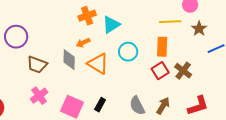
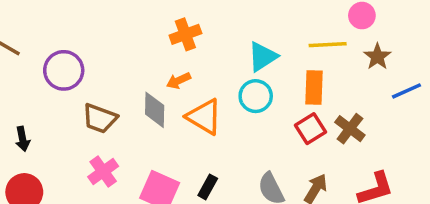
cyan triangle: (111, 25) -> (263, 57), moved

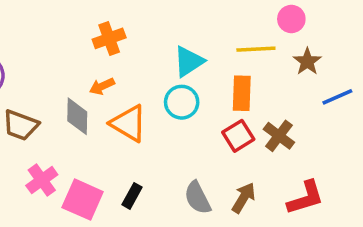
pink cross: (103, 172) -> (42, 180), moved

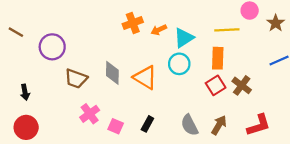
brown star: (307, 61) -> (276, 23), moved
orange arrow: (102, 86) -> (159, 30), moved
pink square: (83, 200) -> (116, 126), size x0.6

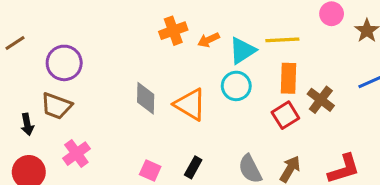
yellow line: (227, 30) -> (282, 40), moved
brown line: (16, 32) -> (15, 43), turned -63
brown trapezoid: (76, 79) -> (56, 106), moved
brown cross: (242, 85) -> (321, 100), moved
pink cross: (90, 114) -> (76, 154), moved

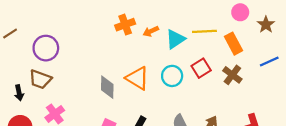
orange rectangle: (289, 78) -> (234, 44), moved, turned -30
cyan circle: (236, 86) -> (172, 76), moved
gray diamond: (146, 98) -> (107, 87), moved
red square: (285, 115) -> (201, 68), moved

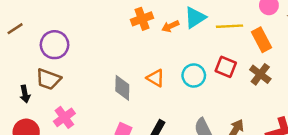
cyan triangle: (175, 39) -> (195, 18), moved
red square: (201, 68) -> (226, 67), turned -36
orange triangle: (137, 78) -> (156, 78), size x0.7

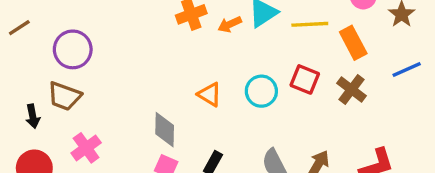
gray diamond: (122, 88) -> (165, 130), moved

